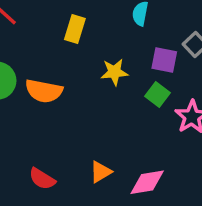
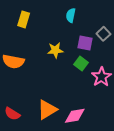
yellow rectangle: (75, 29) -> (24, 19), moved
orange triangle: (101, 172) -> (47, 110), size x1.5

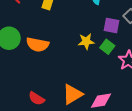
yellow star: (55, 50) -> (86, 41), moved

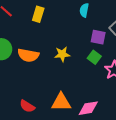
yellow star: (86, 41) -> (62, 54), moved
orange triangle: (72, 94) -> (61, 102), turned 30

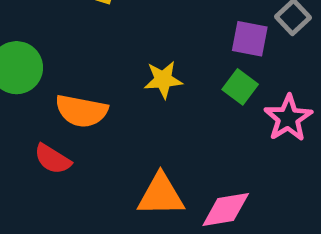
orange semicircle: (28, 55) -> (81, 111), moved
red semicircle: (27, 106) -> (53, 159), moved

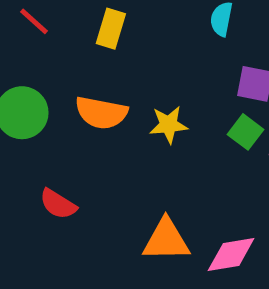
orange semicircle: (81, 111) -> (101, 113), moved

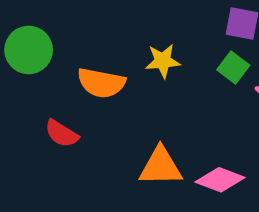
orange semicircle: (101, 113) -> (101, 83), moved
pink diamond: (231, 255) -> (220, 180), turned 30

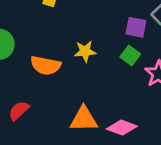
red semicircle: (62, 134) -> (19, 111), moved, turned 105

